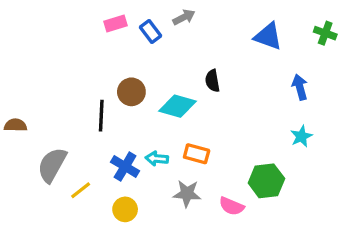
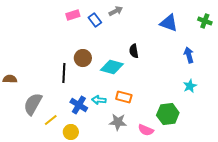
yellow circle: (125, 209) -> (71, 132), moved

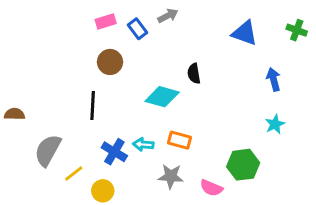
brown circle: (83, 58) -> (110, 62), moved

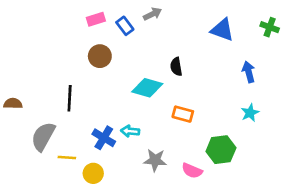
black line: (93, 105) -> (70, 98), moved
orange rectangle: (179, 140) -> (183, 114), moved
yellow line: (74, 173) -> (67, 158), turned 42

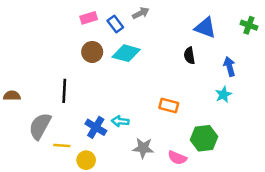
black semicircle: (176, 67) -> (189, 56), moved
cyan diamond: (147, 88) -> (126, 53), moved
cyan star: (250, 113) -> (223, 95), moved

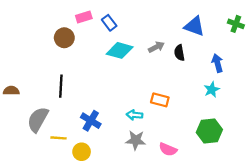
gray arrow: (141, 13) -> (156, 47), moved
brown circle: (92, 52) -> (64, 38), moved
cyan arrow: (120, 121) -> (135, 115), moved
green hexagon: (204, 138) -> (209, 131), moved

